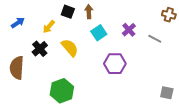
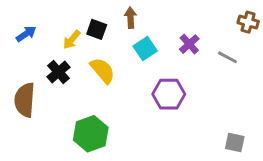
black square: (68, 12) -> (97, 29), moved
gray square: (167, 93) -> (235, 143), moved

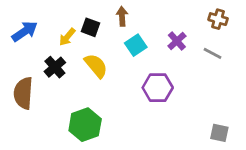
brown cross: (248, 22) -> (218, 19), moved
blue arrow: (26, 34) -> (25, 31), size x1.4

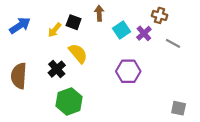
brown cross: (218, 19) -> (160, 15), moved
cyan square: (136, 45) -> (122, 30), moved
black cross: (55, 67) -> (57, 69), moved

